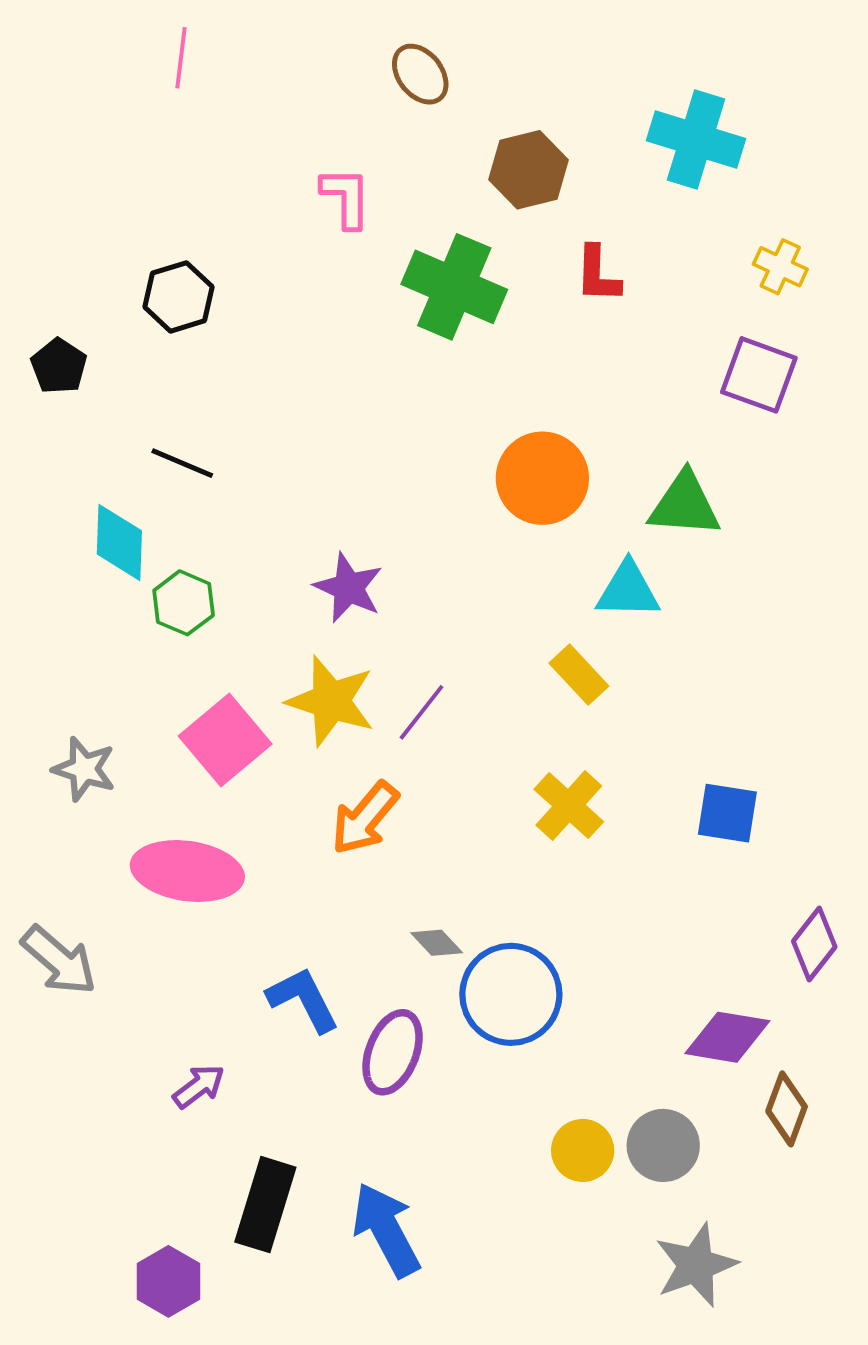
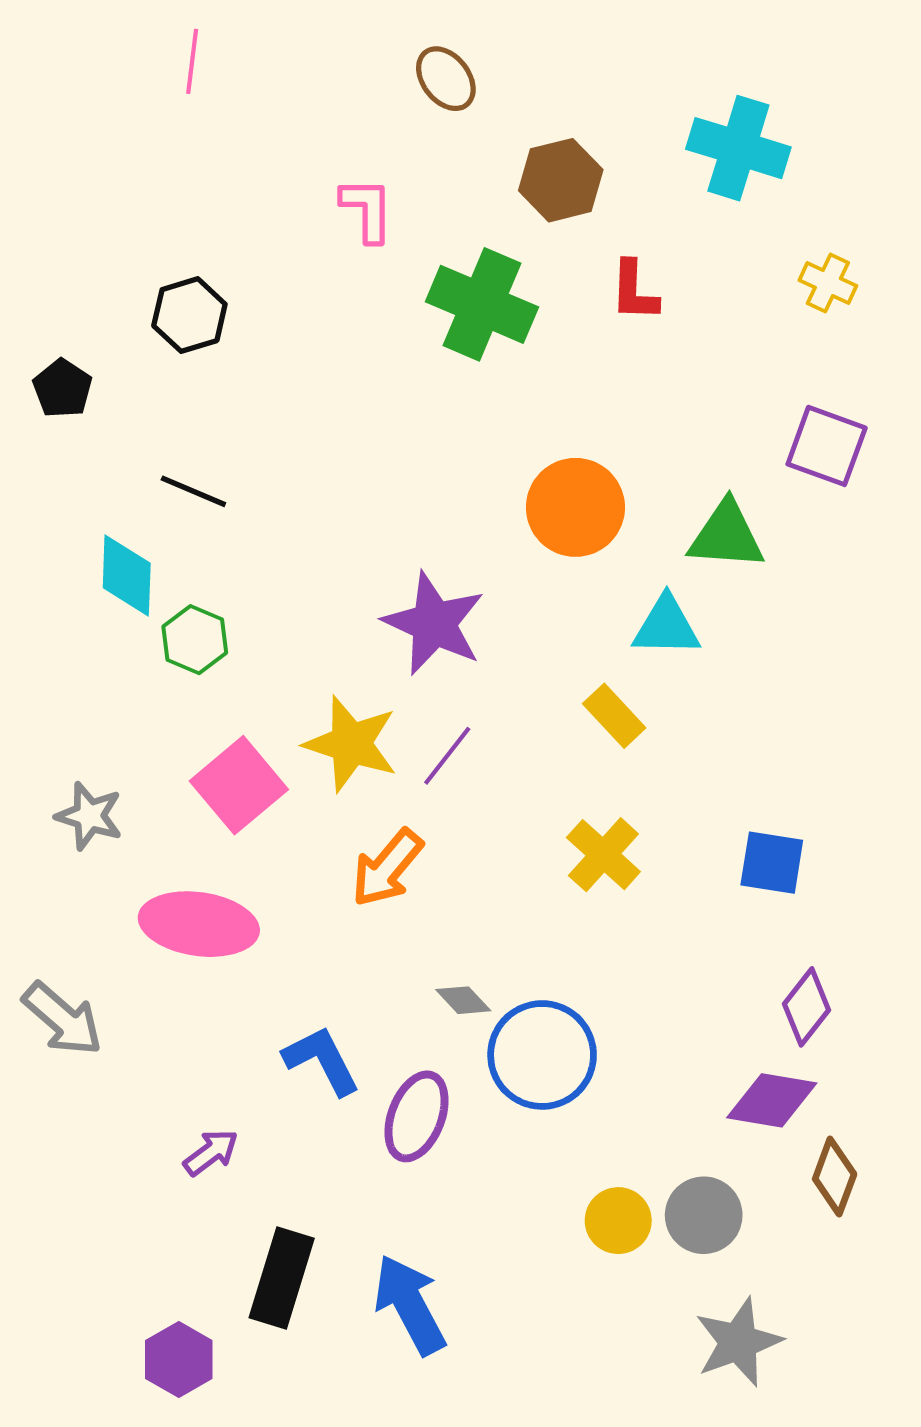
purple square: (759, 375) -> (827, 446), moved
purple star: (348, 588) -> (434, 624), moved, size x1.4
purple diamond: (814, 944) -> (807, 1007), moved

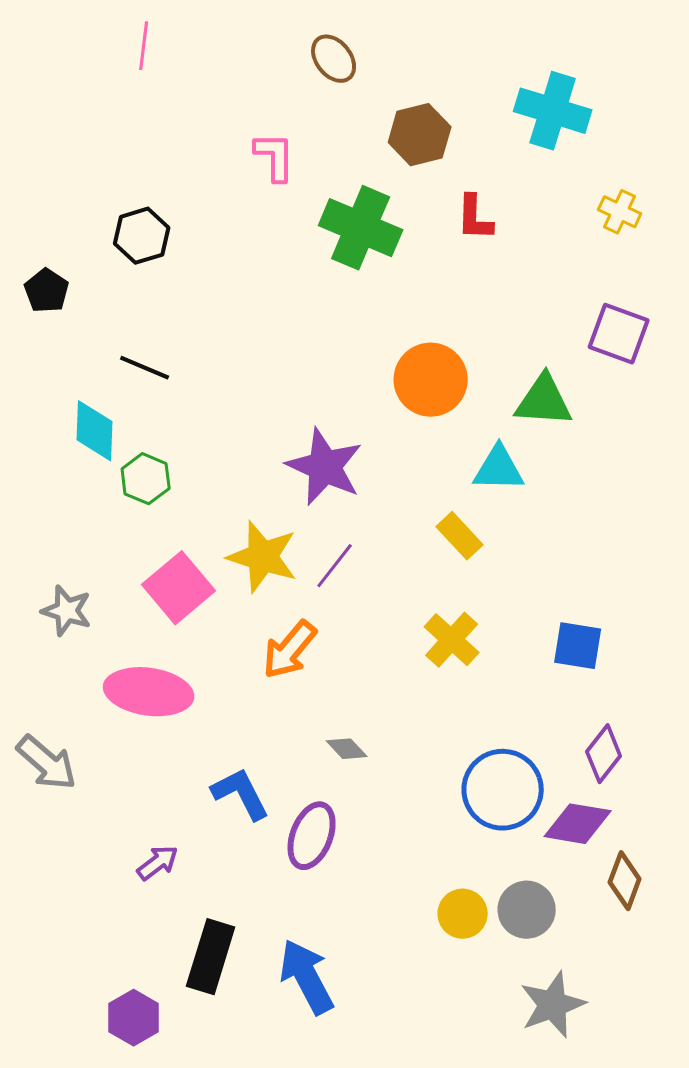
blue circle: (542, 1055) -> (503, 790), moved

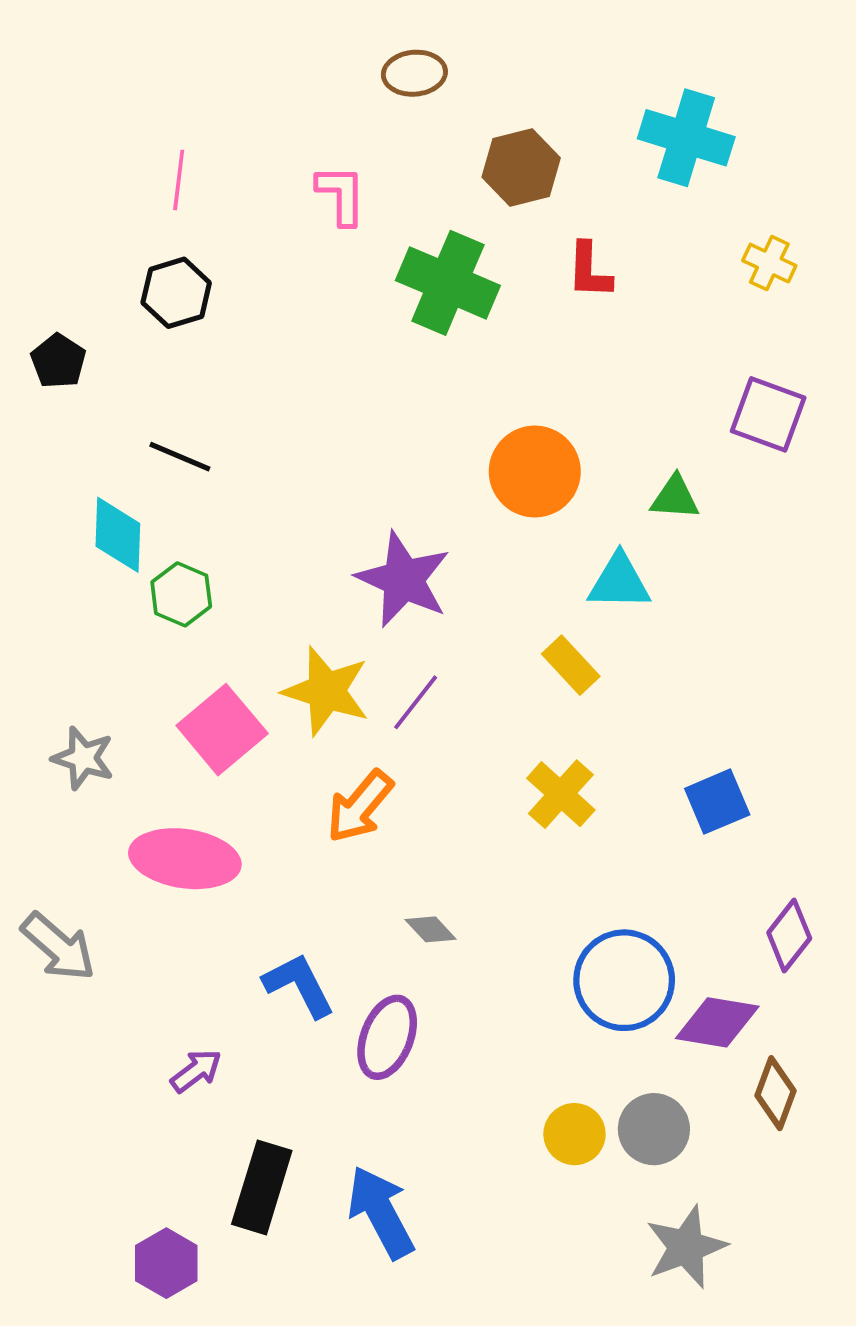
pink line: (144, 46) -> (179, 180), moved
brown ellipse: (334, 59) -> (414, 73), turned -57
green triangle: (544, 401) -> (675, 498), size x0.7
blue square: (578, 646) -> (717, 802), turned -32
purple diamond: (604, 754) -> (789, 936), moved

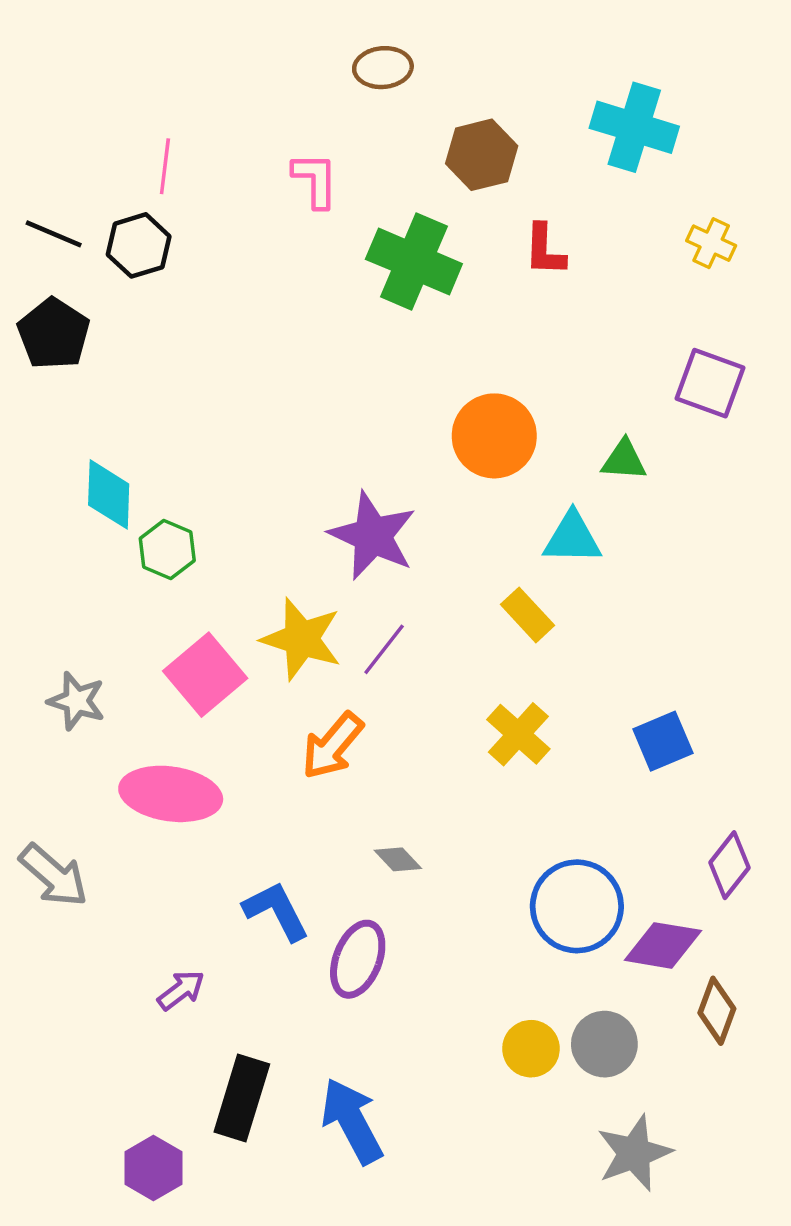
black hexagon: (176, 293) -> (139, 245), moved
black pentagon: (58, 361) -> (54, 334), size x1.4
black line: (180, 457) -> (54, 234), moved

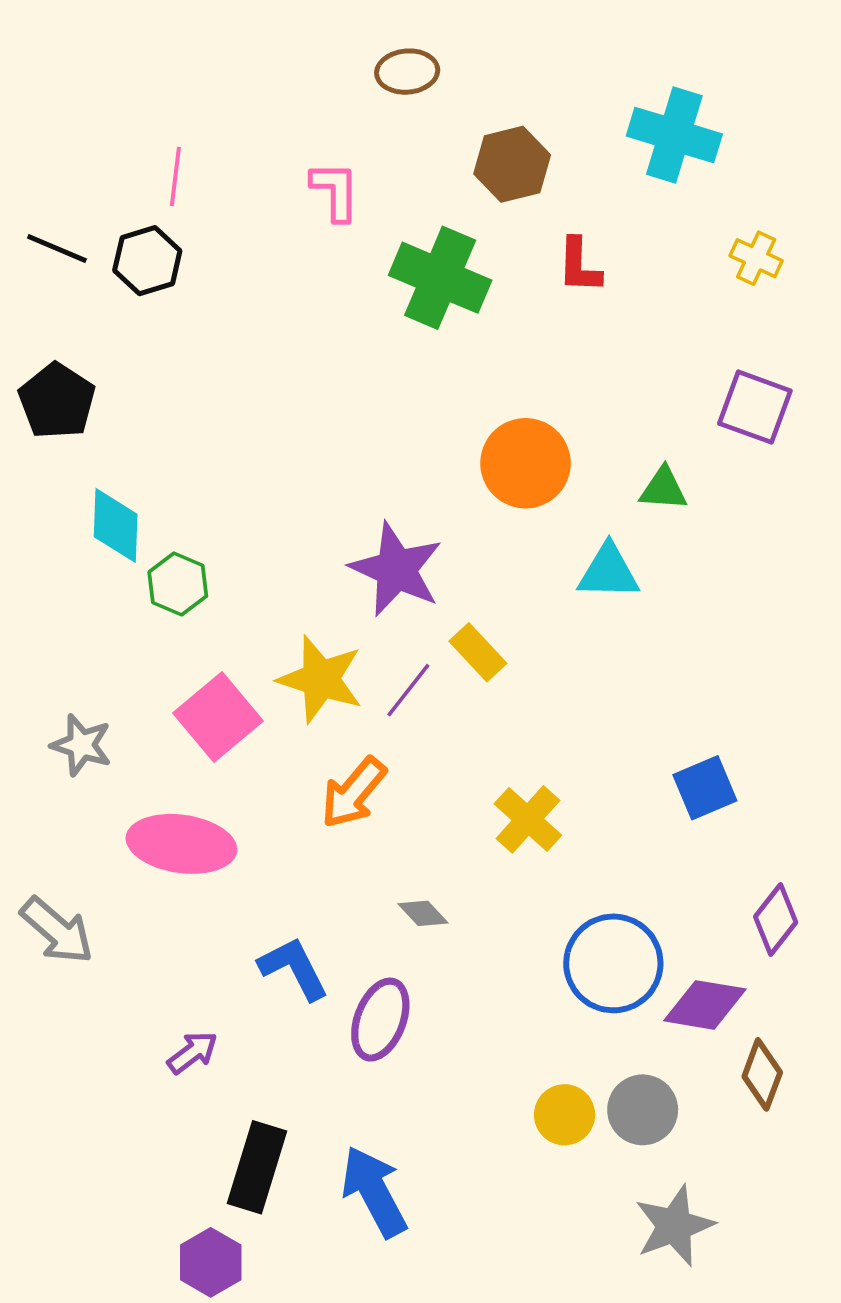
black pentagon: (54, 334) -> (57, 401), moved
yellow rectangle: (528, 615) -> (478, 652), moved
yellow cross: (518, 734) -> (528, 819), moved
purple hexagon: (153, 1168) -> (211, 1262), moved

